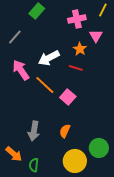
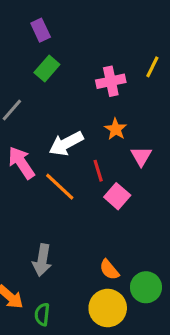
pink triangle: (96, 36) -> (141, 156), moved
red line: (76, 68) -> (98, 171), moved, turned 56
pink square: (68, 97) -> (117, 196), moved
orange semicircle: (65, 131) -> (109, 270), moved, turned -64

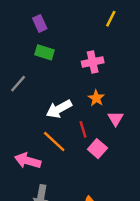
yellow line: (152, 67) -> (111, 19), moved
green rectangle: (47, 68) -> (45, 52), turned 66
pink arrow: (21, 163) -> (28, 161), moved, turned -40

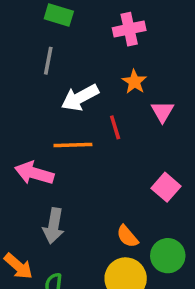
gray line: (18, 84) -> (48, 61), moved, turned -30
orange line: (54, 141) -> (73, 145), turned -45
pink square: (97, 149) -> (166, 187), moved

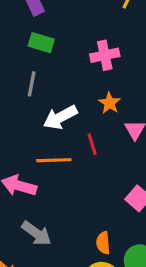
gray arrow: (54, 226) -> (36, 233), turned -64
orange semicircle: (127, 236) -> (103, 243), turned 35

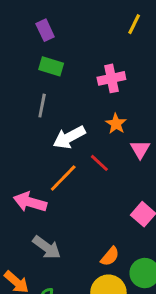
red line: (92, 144) -> (99, 163), turned -30
orange line: (54, 160) -> (63, 178), turned -44
orange semicircle: (103, 243) -> (110, 256), turned -135

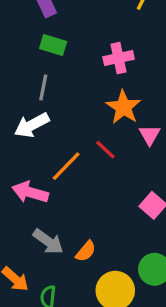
orange star: (116, 124) -> (123, 107), size x1.5
white arrow: (69, 137) -> (32, 125), moved
orange semicircle: (110, 256) -> (86, 251), moved

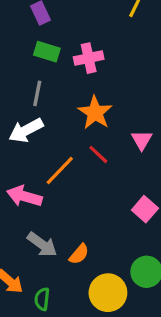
pink cross: (119, 58) -> (89, 58), moved
orange star: (123, 107) -> (95, 113), moved

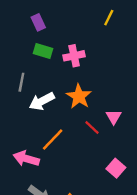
gray line: (37, 93) -> (21, 82), moved
white arrow: (26, 130) -> (42, 101), moved
red line: (98, 154) -> (92, 128), moved

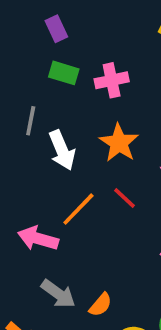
white arrow: (42, 101) -> (62, 150), turned -85
red line: (92, 128) -> (124, 198), moved

